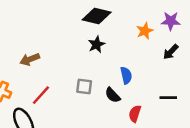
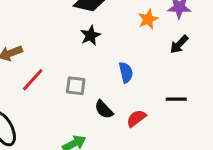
red line: (41, 95) -> (33, 80), moved
black semicircle: (113, 95) -> (104, 109), moved
red semicircle: (135, 114) -> (136, 118), turned 35

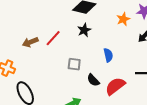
red line: (33, 80) -> (53, 38), moved
red semicircle: (136, 118) -> (115, 86), size x1.5

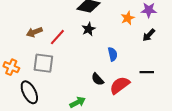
brown arrow: (30, 42) -> (34, 32), moved
gray square: (74, 64) -> (43, 63), moved, size x1.5

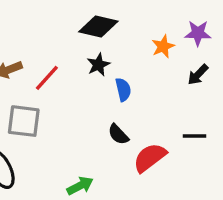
blue semicircle: (113, 54) -> (123, 90), moved
black semicircle: (98, 79) -> (118, 134), moved

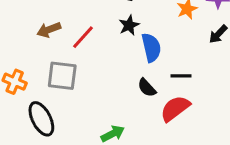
blue semicircle: (123, 90) -> (151, 48), size x1.4
black line: (195, 136) -> (181, 76), moved

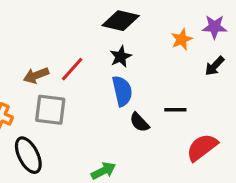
brown arrow: (49, 30) -> (36, 75), moved
blue semicircle: (151, 48) -> (122, 91), moved
red semicircle: (175, 108) -> (202, 147), moved

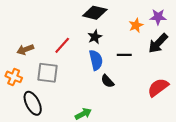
black arrow: (215, 66) -> (158, 43), size x1.5
brown arrow: (36, 75) -> (25, 50), moved
black line: (175, 110) -> (124, 55), moved
red semicircle: (202, 147) -> (158, 87), moved

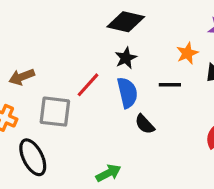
orange star: (136, 25) -> (187, 53), moved
red line: (62, 45) -> (88, 85), moved

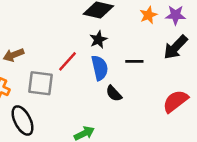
orange star: (187, 53) -> (149, 15), moved

